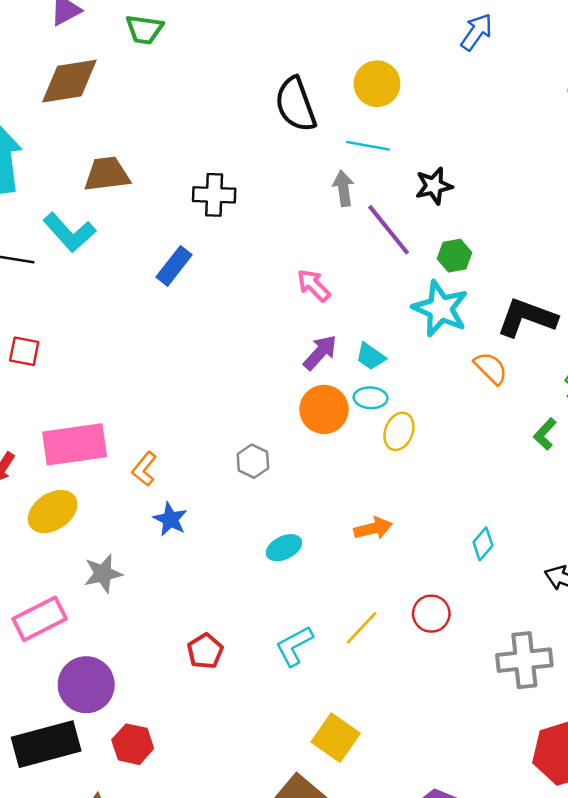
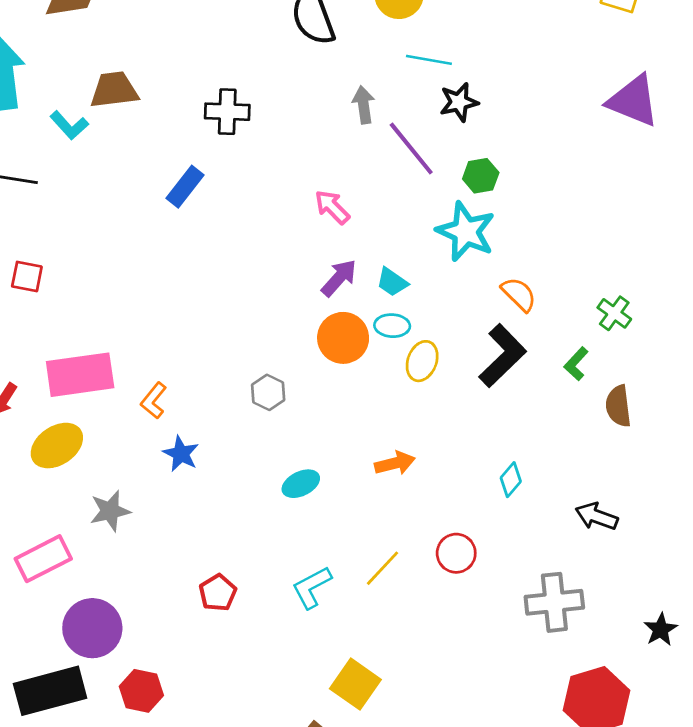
cyan line: (368, 146) -> (429, 60), moved
cyan L-shape: (69, 232) -> (69, 125), moved, size x0.7
black L-shape: (527, 318) -> (503, 356), moved, turned 116

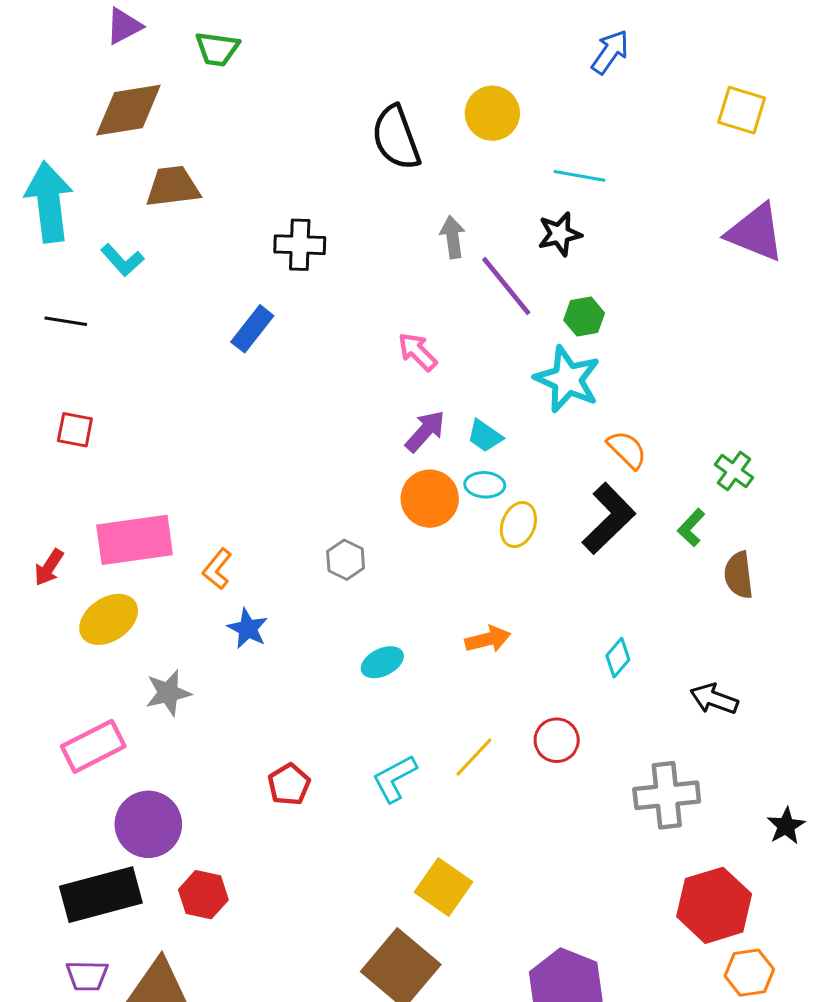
cyan line: (429, 60) -> (580, 176), moved
brown trapezoid: (114, 90) -> (173, 187), moved

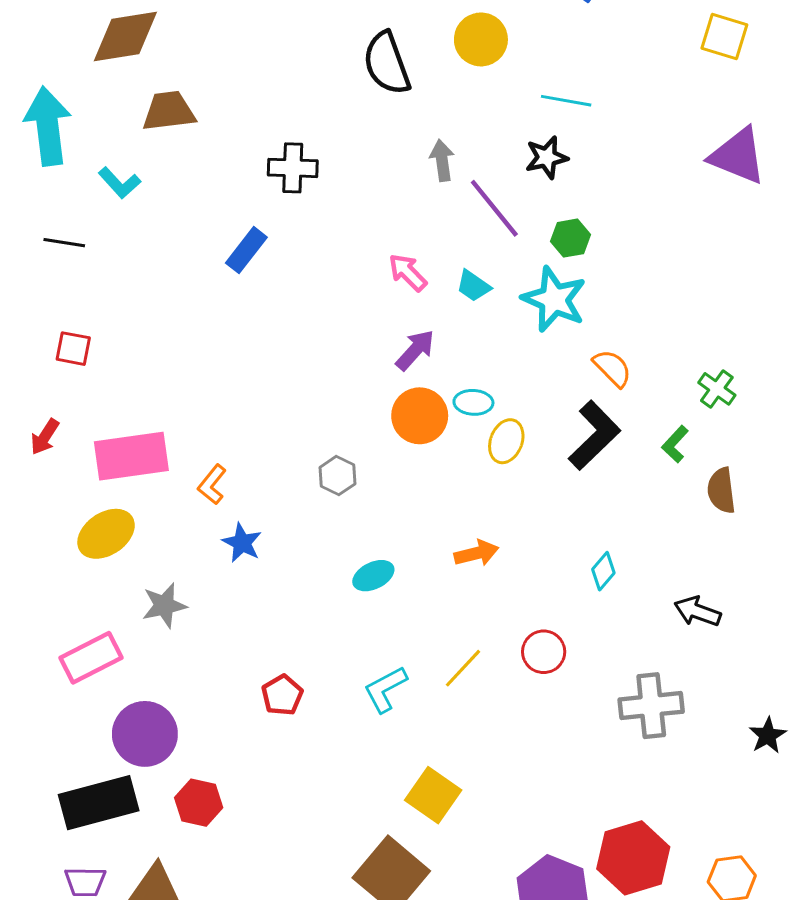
cyan trapezoid: (485, 436) -> (473, 286), moved
red arrow: (49, 567) -> (45, 437), moved
red hexagon: (714, 905) -> (633, 858), moved

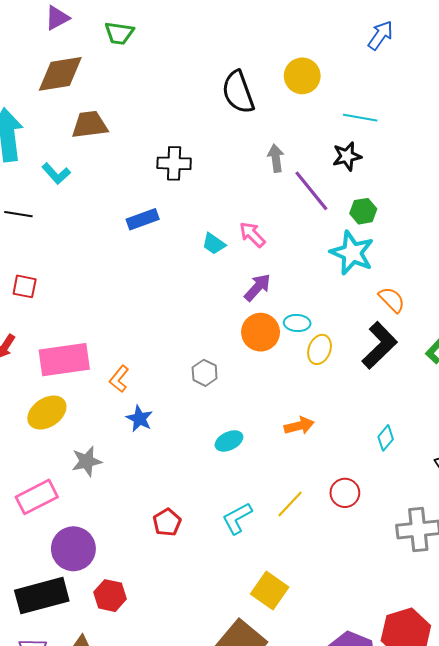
blue rectangle: (246, 250) -> (143, 219), turned 32
cyan trapezoid: (473, 286) -> (214, 244), moved

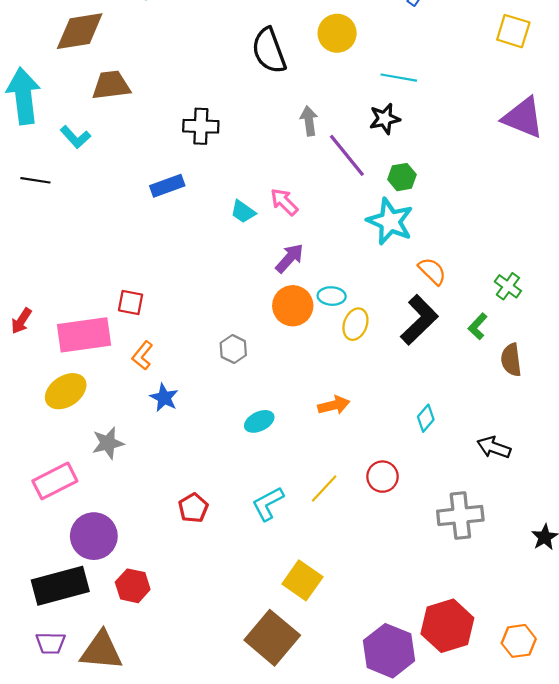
red square: (25, 286) -> (131, 303), moved

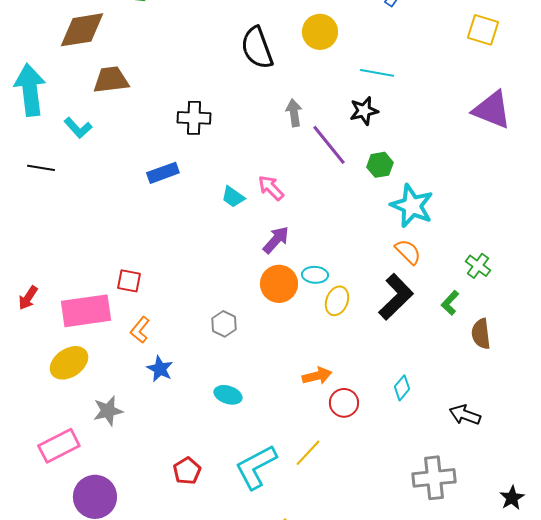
cyan star: (390, 221) -> (412, 206), moved
cyan ellipse: (259, 421) -> (228, 395), moved, turned 44
red circle: (382, 477) -> (344, 403), moved
cyan L-shape: (268, 504) -> (256, 467), size x1.4

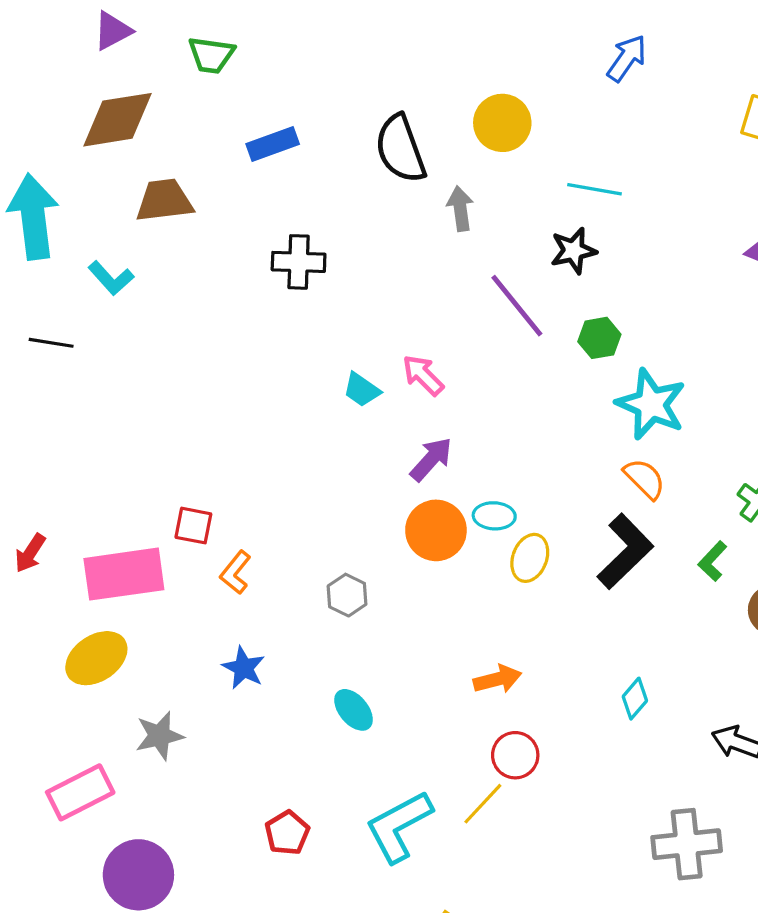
gray arrow: (294, 113) -> (460, 209), moved
blue rectangle: (163, 173) -> (273, 144), moved
orange L-shape: (140, 330) -> (235, 572), moved
cyan ellipse: (228, 395) -> (354, 710), turned 32
red circle: (344, 403) -> (515, 755), moved

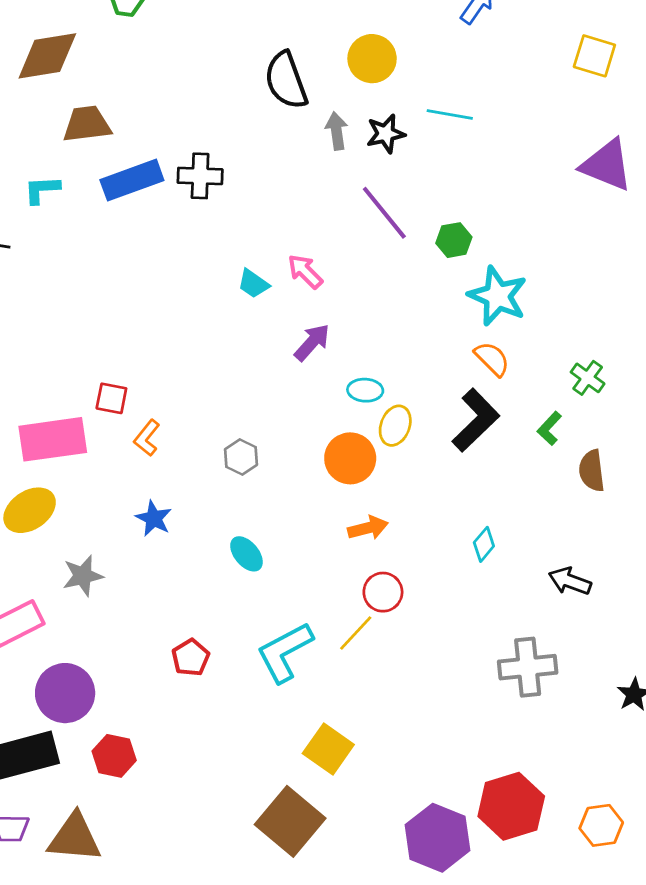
blue rectangle: (273, 144) -> (132, 180), moved, size x1.4
black star: (573, 251) -> (386, 134), moved
cyan L-shape: (111, 278) -> (42, 190), turned 129
orange circle: (436, 530) -> (350, 458), moved

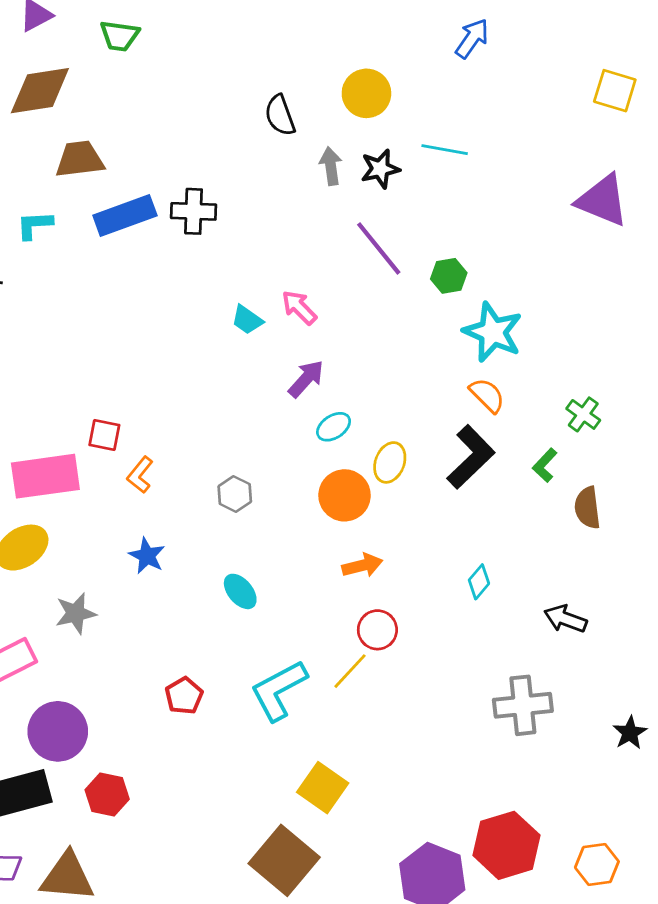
yellow square: (594, 56) -> (615, 91), moved
black semicircle: (286, 80) -> (280, 115), size x0.7
cyan ellipse: (365, 390) -> (334, 427), moved, turned -36

